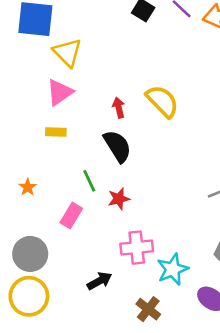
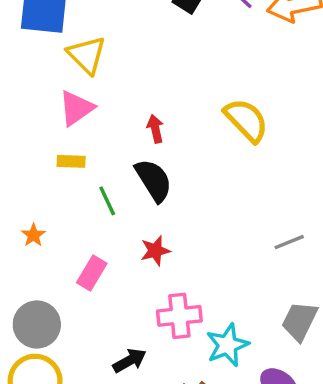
yellow semicircle: (162, 101) -> (246, 120), moved
green line: (89, 181) -> (107, 201), moved

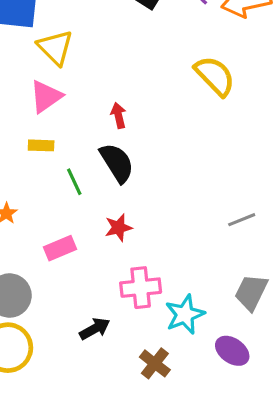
yellow semicircle: (246, 120) -> (215, 76), moved
pink rectangle: (92, 273) -> (60, 248), turned 36

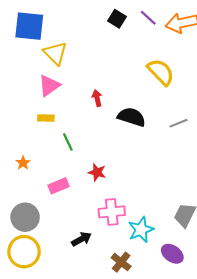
black semicircle: (117, 163) -> (132, 117), moved, turned -40
gray line: (242, 220) -> (179, 123), moved
red star: (118, 228) -> (97, 172), turned 30

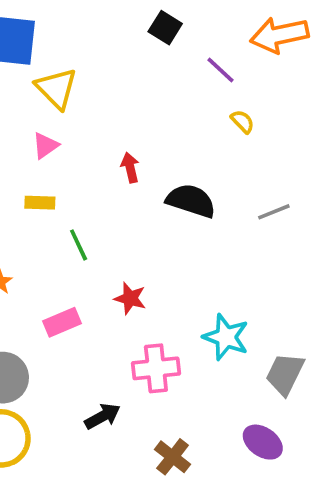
purple line: (148, 18) -> (220, 70), moved
yellow semicircle: (161, 72) -> (243, 122), size x0.5
pink triangle: (49, 86) -> (45, 146), size x0.7
cyan star: (141, 230) -> (226, 337), moved, turned -30

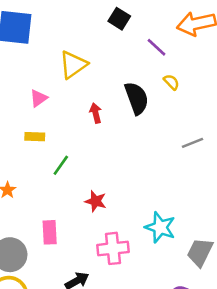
yellow triangle: (56, 88) -> (73, 65), moved, turned 40
black semicircle: (191, 201) -> (137, 98), moved, turned 52
green line: (79, 245) -> (61, 165), turned 60
pink rectangle: (62, 322) -> (50, 232), moved, turned -70

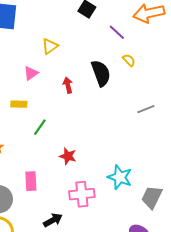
yellow triangle: (73, 65) -> (50, 46), size x0.7
pink triangle: (38, 98) -> (31, 73), moved

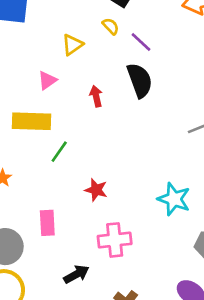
purple line: (117, 32) -> (141, 42), moved
yellow semicircle: (129, 60) -> (111, 26), moved
yellow rectangle: (19, 104) -> (31, 121), size x1.8
cyan star: (120, 177) -> (174, 199), moved

